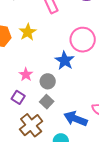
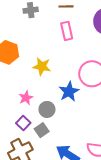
yellow star: (28, 32) -> (42, 66), moved, turned 30
purple square: (18, 97) -> (23, 123), moved

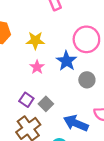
pink star: (26, 98) -> (37, 67), moved
gray circle: (47, 109) -> (87, 80), moved

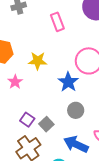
pink star: (37, 67) -> (15, 82), moved
gray circle: (87, 80) -> (76, 110), moved

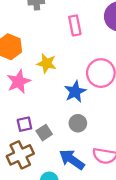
pink star: (15, 82) -> (19, 82), size x1.5
purple square: (27, 120) -> (24, 124), turned 32

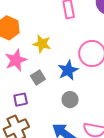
gray square: (44, 133) -> (38, 78), moved

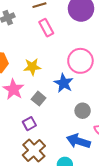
gray circle: (70, 100) -> (83, 111), moved

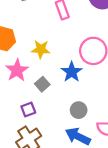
gray circle: (83, 111) -> (79, 110), moved

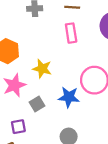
blue star: (72, 72) -> (69, 97), turned 30

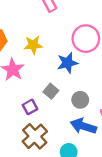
gray square: (37, 104) -> (51, 91), moved

